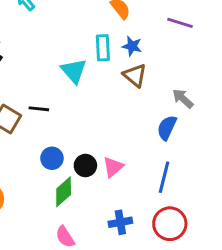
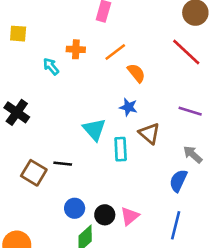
purple line: (180, 23) -> (190, 111), moved
blue star: (132, 46) -> (128, 107), moved
cyan rectangle: (103, 48) -> (121, 149), moved

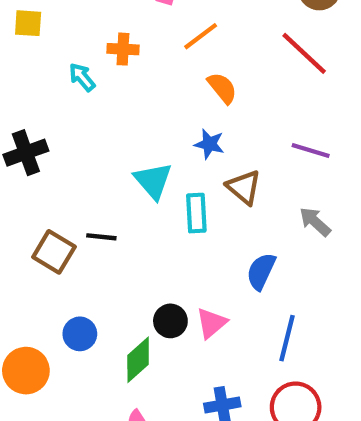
orange line: (115, 52) -> (201, 36), moved
black cross: (17, 112) -> (26, 153), turned 35
blue semicircle: (178, 181) -> (261, 271), moved
blue circle: (75, 208) -> (80, 334), moved

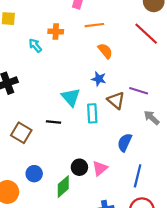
orange line: (201, 36) -> (94, 25), turned 30
purple line: (311, 151) -> (139, 91), moved
black line: (101, 237) -> (54, 122), moved

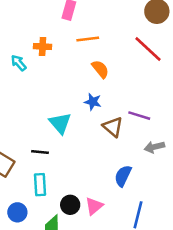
cyan rectangle: (92, 113) -> (40, 185), moved
gray arrow: (152, 118) -> (154, 147), turned -56

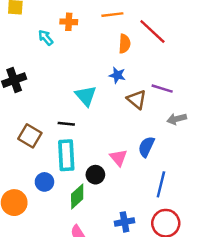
red line: (148, 49) -> (152, 32), moved
orange semicircle: (100, 69) -> (125, 44), turned 42
cyan rectangle: (40, 185) -> (66, 155), size x1.4
pink triangle: (94, 206) -> (118, 158), moved, turned -30

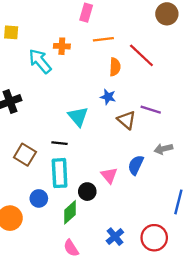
cyan arrow: (46, 38) -> (40, 61), size x1.6
gray arrow: (177, 119) -> (163, 149), moved
blue line: (161, 184) -> (178, 202), moved
blue cross: (125, 222) -> (115, 237), turned -30

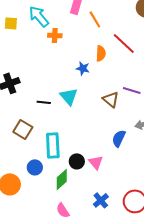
orange line: (103, 39) -> (95, 19), moved, turned 66
cyan arrow: (40, 61) -> (39, 16), moved
blue star: (108, 97) -> (83, 68), moved
black line: (60, 143) -> (44, 102), moved
pink triangle: (109, 175) -> (96, 162), moved

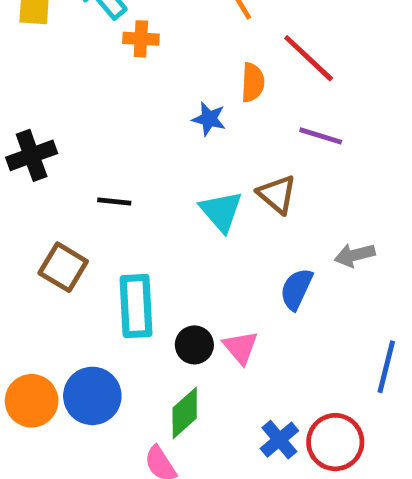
purple line: (132, 90) -> (321, 136), moved
cyan triangle: (69, 96) -> (221, 211), moved
blue circle: (35, 167) -> (92, 396), moved, size x1.5
green diamond: (62, 179) -> (185, 413), moved
blue cross: (101, 200) -> (279, 440), moved

